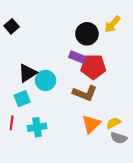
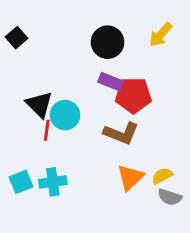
black circle: (87, 34) -> (108, 42), moved
black triangle: (27, 73) -> (39, 104), turned -42
cyan square: (22, 99) -> (21, 182), moved
red line: (12, 123) -> (47, 130), moved

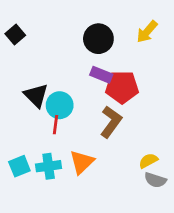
red line: (47, 130) -> (55, 125), moved
brown L-shape: (121, 133) -> (111, 122), turned -76
orange triangle: (130, 177) -> (82, 162), moved

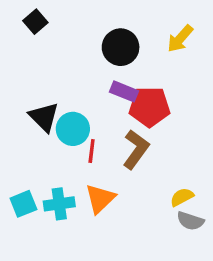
black square: (15, 34) -> (35, 22), moved
red line: (55, 125) -> (92, 151), moved

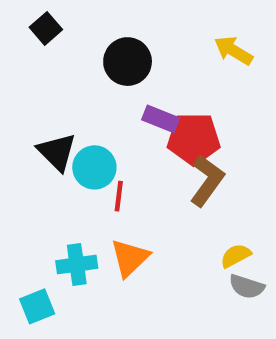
yellow arrow: (180, 39) -> (233, 50), turned 80
black circle: (121, 47) -> (128, 62), moved
brown L-shape: (136, 149) -> (207, 181), moved
cyan square: (23, 204) -> (37, 306), moved

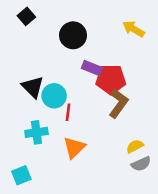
cyan cross: (77, 264) -> (36, 132), moved
gray semicircle: (247, 287) -> (141, 164), turned -42

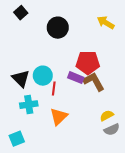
purple rectangle: (92, 68) -> (76, 78), moved
black triangle: (33, 87) -> (21, 79), moved
brown L-shape: (118, 103) -> (94, 82), turned -65

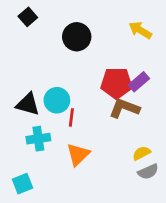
purple rectangle: (76, 78) -> (139, 82), moved, turned -63
black triangle: (21, 79) -> (28, 104), turned -30
brown L-shape: (94, 82) -> (124, 108), turned -40

